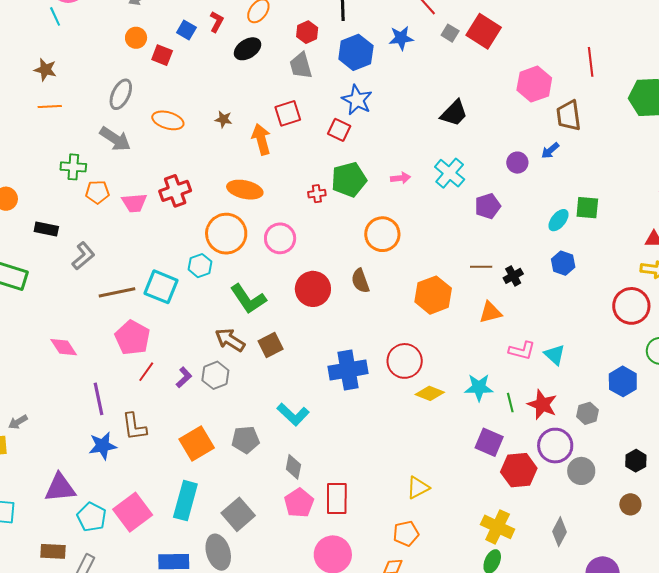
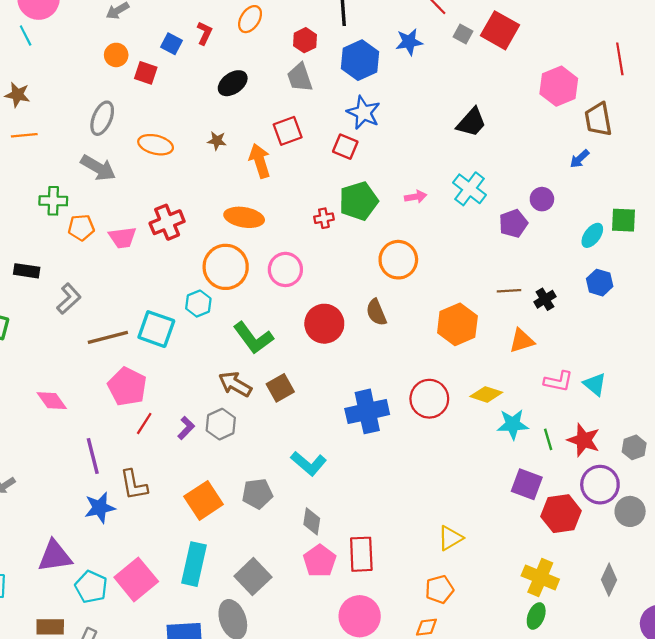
black ellipse: (248, 49) -> (233, 83), moved
purple circle: (517, 163) -> (542, 199), moved
yellow diamond: (430, 393) -> (486, 394), moved

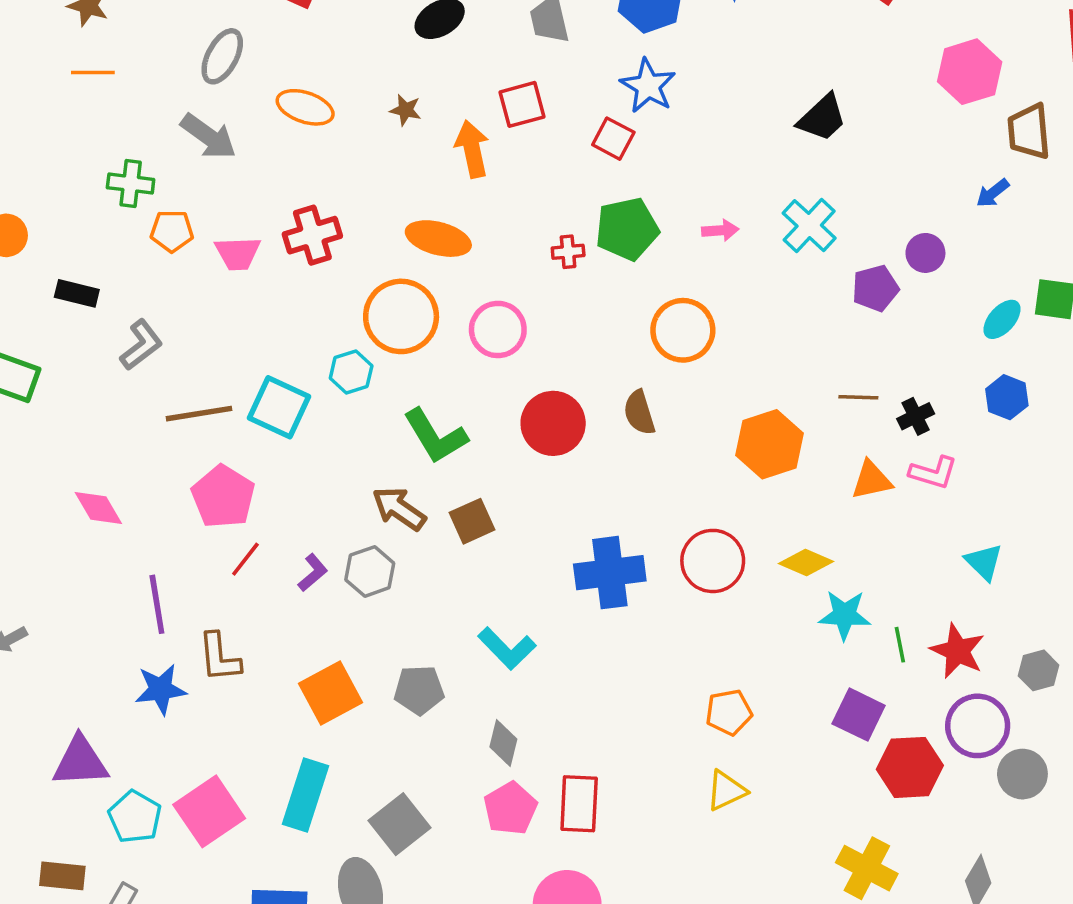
pink L-shape: (558, 381) -> (933, 473), moved
orange pentagon: (439, 589) -> (729, 712), moved

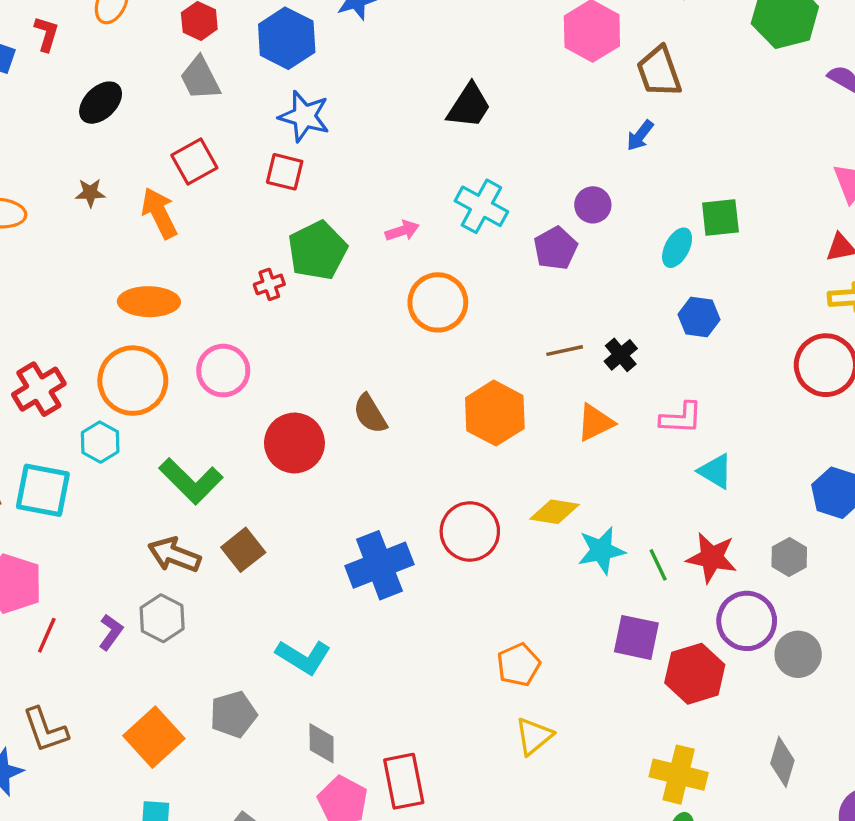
red cross: (312, 235) -> (39, 389), moved
orange circle: (683, 330) -> (438, 302), moved
pink L-shape: (933, 473) -> (681, 418), moved

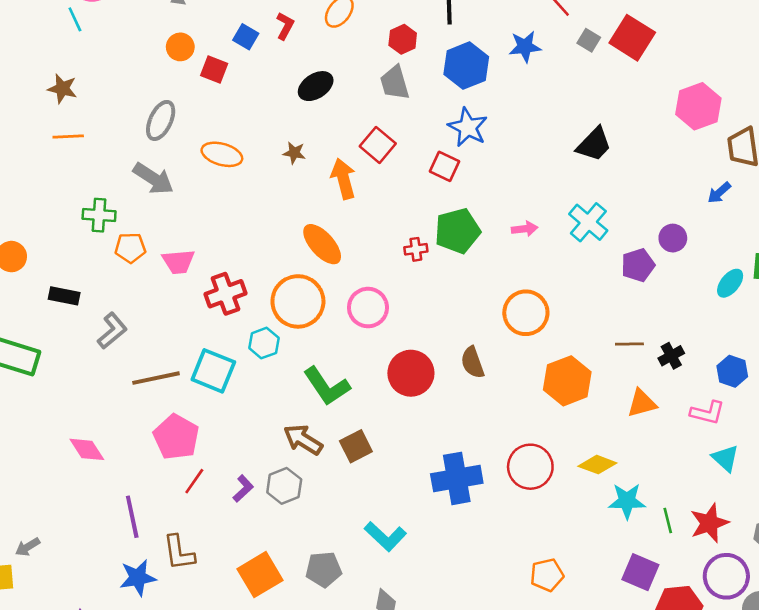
red square: (194, 162) -> (378, 145), turned -32
orange ellipse: (149, 302) -> (322, 244), turned 36
orange circle: (438, 302) -> (526, 313), moved
blue hexagon: (699, 317) -> (732, 371), moved
red star: (712, 558) -> (709, 523), turned 30

